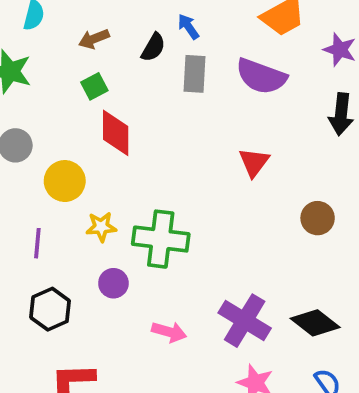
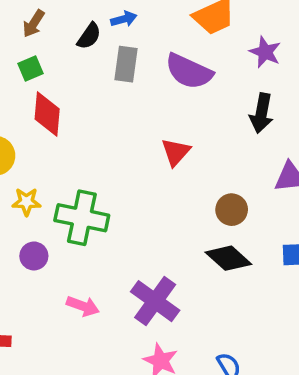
blue arrow: (188, 27) -> (124, 19), turned 105
brown arrow: (94, 39) -> (34, 24), turned -40
black diamond: (315, 323) -> (228, 258), moved

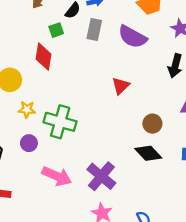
green square: (30, 69) -> (56, 30), moved
pink arrow: (83, 306) -> (57, 176), size x1.5

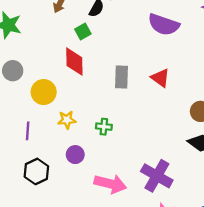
gray rectangle: (94, 29) -> (121, 77), moved
red triangle: (121, 86) -> (160, 78), turned -30
green cross: (60, 122) -> (104, 127), size x0.5

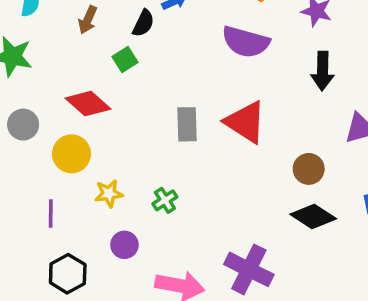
red diamond: (74, 62) -> (88, 104), moved, turned -44
red triangle: (160, 78) -> (245, 122), size x1.5
green cross: (104, 127) -> (165, 200), turned -35

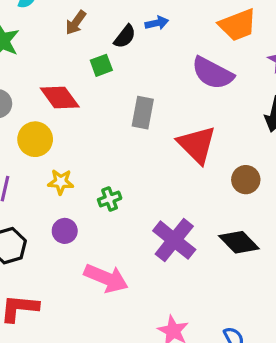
gray rectangle: (187, 124) -> (143, 113), moved
brown circle: (309, 169) -> (246, 180), moved
purple cross: (249, 269) -> (174, 240), moved

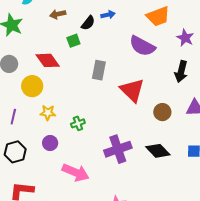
brown arrow: (76, 23) -> (58, 14), turned 42
purple cross: (174, 240) -> (118, 149), turned 32

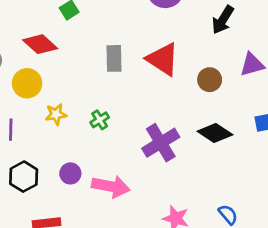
gray rectangle: (99, 70) -> (114, 58), moved
black arrow: (181, 72) -> (223, 20), turned 30
purple circle: (50, 143) -> (70, 173), moved

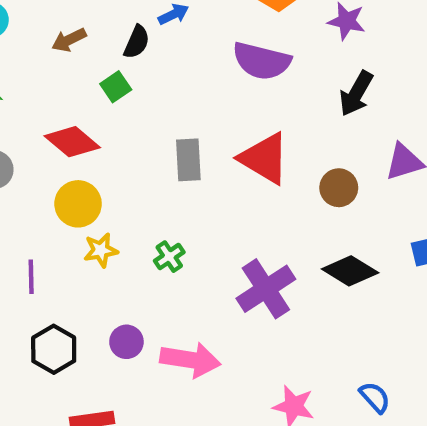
yellow circle: (27, 83) -> (78, 204), moved

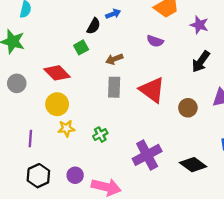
brown arrow: (69, 40) -> (114, 59), moved
purple semicircle: (262, 61) -> (155, 41), size x0.6
black diamond: (350, 271) -> (193, 165), moved

